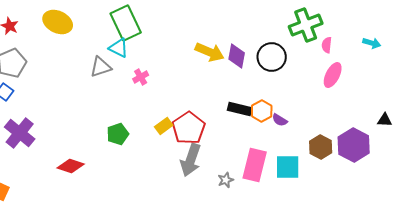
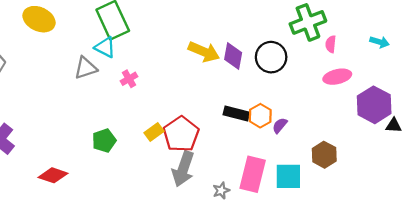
pink ellipse: (333, 75) -> (337, 77), turned 50
purple semicircle: (280, 120) -> (280, 125), turned 98
purple hexagon: (354, 145) -> (374, 105), moved

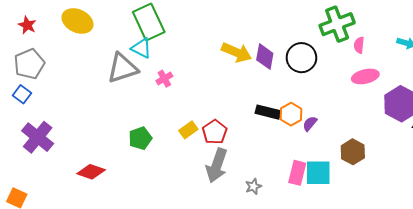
gray triangle: (86, 68) -> (122, 68), size x1.4
red pentagon: (181, 134) -> (215, 132), size x0.7
pink rectangle: (253, 174) -> (297, 173), moved, size x0.7

